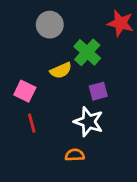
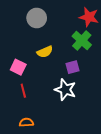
green cross: (87, 52) -> (82, 41), moved
orange semicircle: (75, 155) -> (26, 122), moved

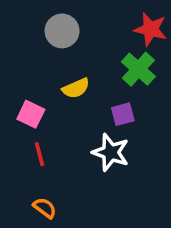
orange semicircle: (26, 122) -> (45, 208), turned 40

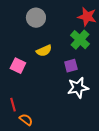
white star: (111, 152) -> (78, 88), moved, turned -30
red line: (39, 154) -> (13, 105), moved

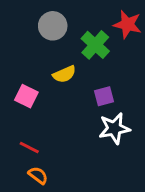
green cross: (80, 40) -> (95, 45), moved
red line: (13, 105) -> (29, 147), moved, turned -48

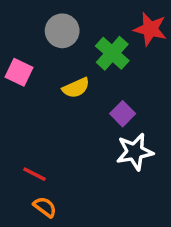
pink square: (26, 96) -> (19, 72), moved
purple square: (104, 96) -> (123, 114), turned -30

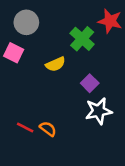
gray circle: (62, 31) -> (26, 22), moved
orange semicircle: (45, 207) -> (48, 129), moved

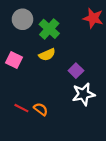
green cross: (82, 39) -> (49, 29), moved
pink square: (14, 53) -> (14, 60), moved

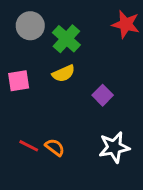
pink square: (14, 60) -> (19, 81), turned -35
white star: (83, 94) -> (114, 147), moved

